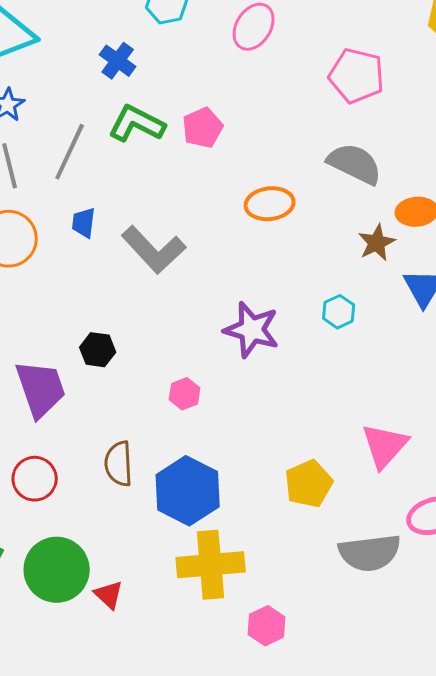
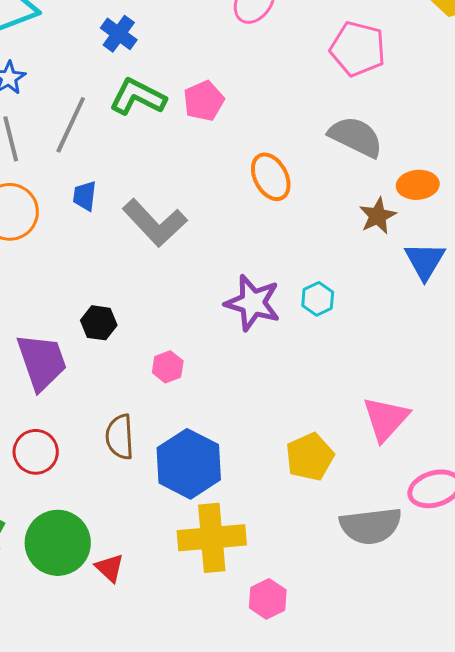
orange ellipse: (270, 204) -> (271, 177), turned 69
cyan hexagon: (339, 312) -> (318, 299), moved
pink hexagon: (185, 394) -> (168, 367), moved

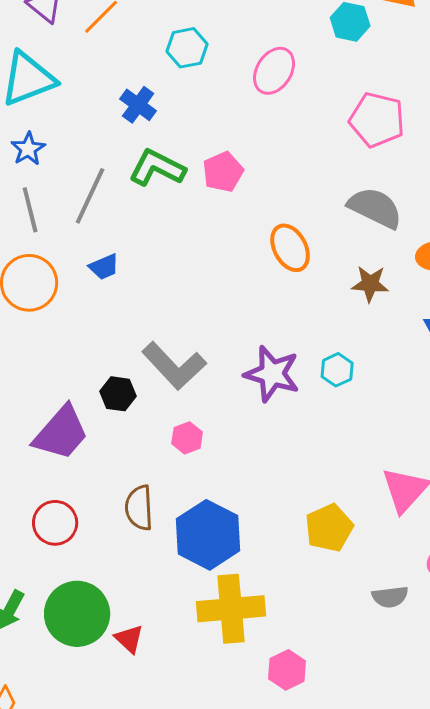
blue trapezoid: (85, 196) -> (104, 267), turned -120
brown star: (378, 216) -> (370, 284), moved, turned 30
gray L-shape: (155, 223) -> (174, 366), moved
purple trapezoid: (42, 362) -> (61, 433), turned 60
gray semicircle: (371, 526) -> (390, 597), size x0.6

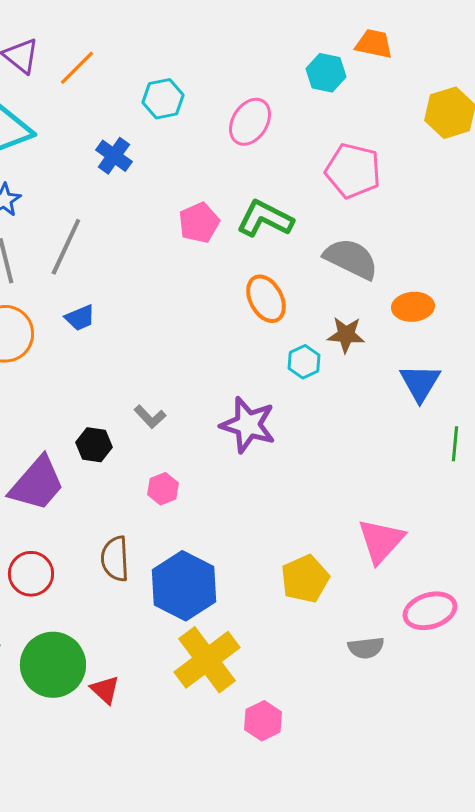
green L-shape: (157, 168) -> (265, 219), moved
gray L-shape: (174, 366) -> (150, 417), size x0.5
cyan hexagon: (337, 370) -> (304, 362), moved
yellow cross: (231, 609) -> (207, 660), turned -32

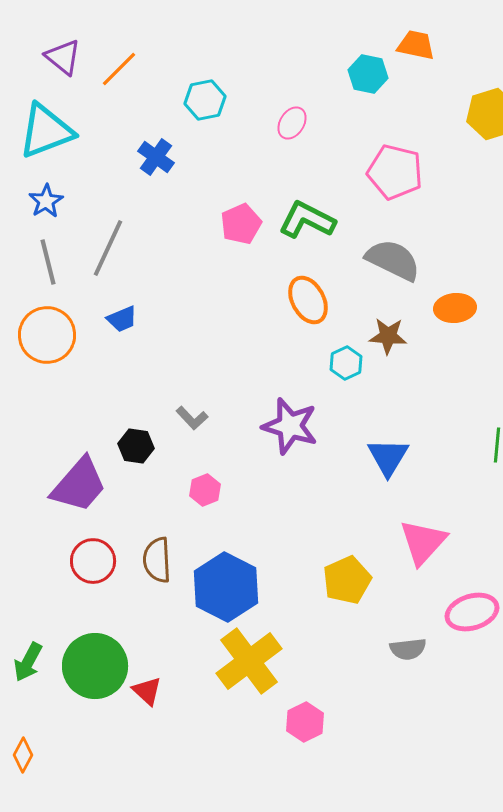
pink ellipse: (250, 122) -> (292, 123), size x0.7
blue triangle: (420, 383) -> (388, 457), moved
red circle: (31, 574) -> (93, 561), moved

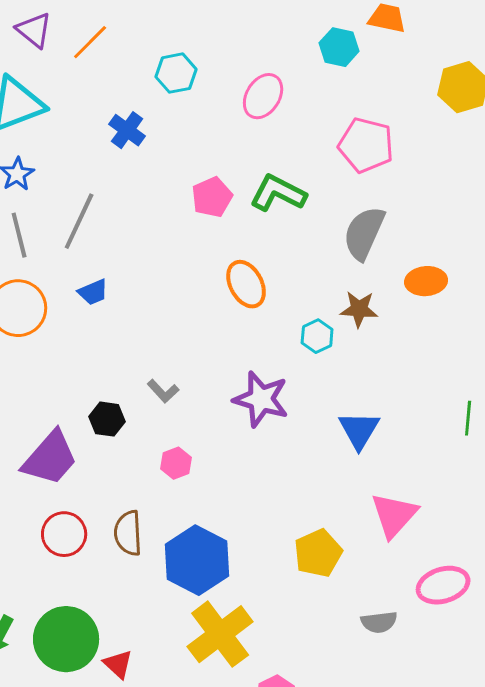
pink ellipse: (292, 123) -> (263, 96), size x1.4
gray semicircle: (393, 260) -> (364, 233), turned -92
orange ellipse: (308, 300) -> (246, 284), moved

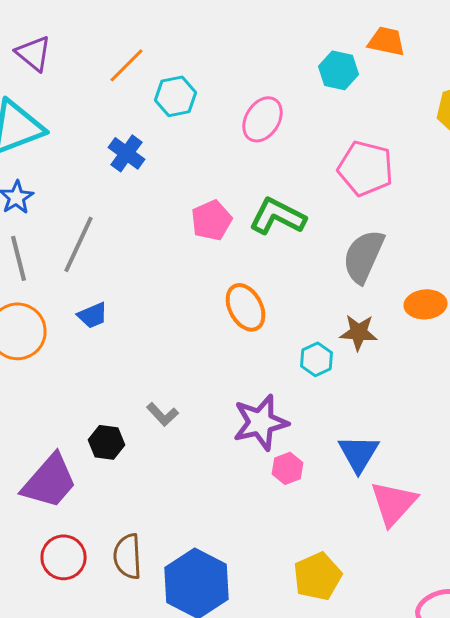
orange line: (90, 42) -> (126, 65), moved
purple star: (261, 399) -> (260, 422), turned -30
pink hexagon: (176, 463) -> (288, 468), moved
pink triangle: (394, 515) -> (394, 503), moved

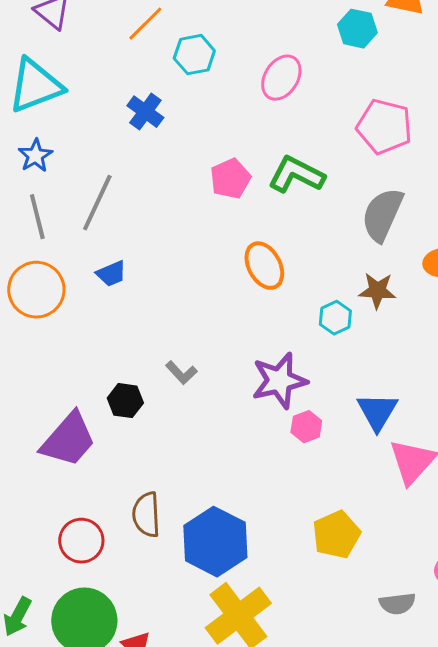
red circle: (64, 557) -> (81, 541), moved

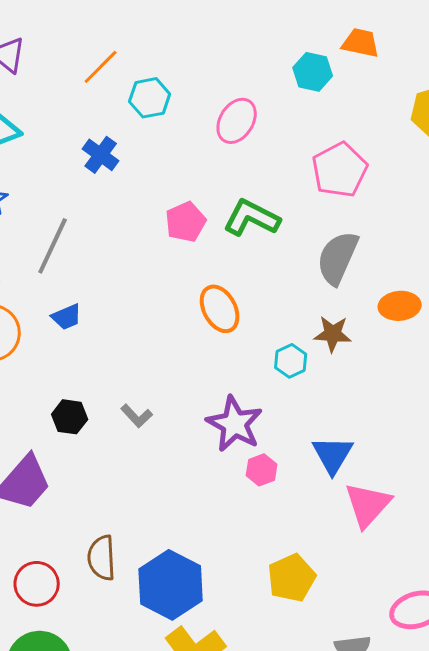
pink pentagon: (384, 127) -> (340, 170), turned 30
purple star: (279, 381) -> (235, 424), turned -30
black hexagon: (125, 401) -> (70, 417), moved

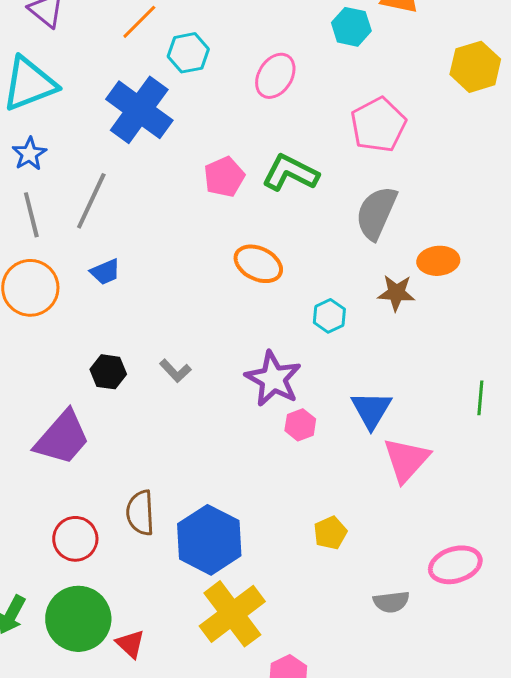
blue cross: (101, 155) -> (139, 110), size x1.8
orange ellipse: (220, 309) -> (258, 264), turned -36
brown star: (333, 334) -> (396, 293), moved
yellow pentagon: (292, 578) -> (330, 533), size x0.7

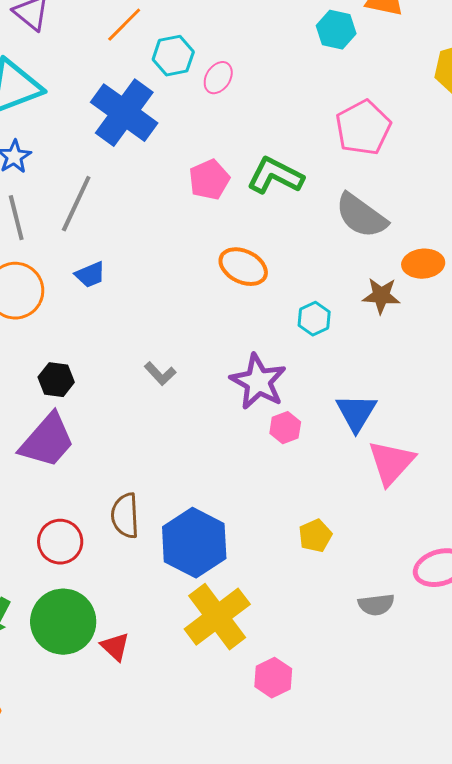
pink ellipse: (275, 76) -> (218, 78), moved, size x0.7
gray semicircle: (376, 213) -> (361, 216), turned -78
black hexagon: (108, 372) -> (56, 380), moved

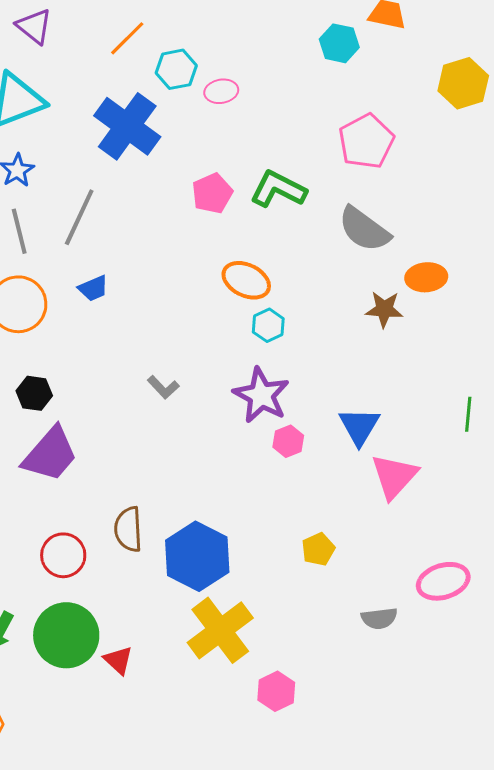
pink ellipse: (218, 78) -> (221, 91), turned 48
cyan hexagon: (314, 319) -> (268, 325), moved
black hexagon: (56, 380) -> (34, 393), moved

